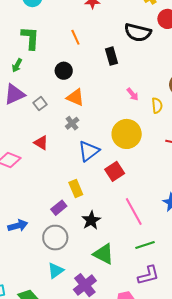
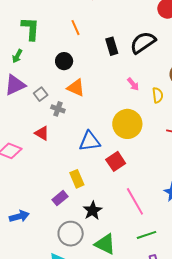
black semicircle: (138, 32) -> (143, 43), moved, turned 132
gray cross: (72, 123) -> (58, 109), moved, turned -32
blue triangle: (89, 151) -> (90, 141), turned 30
gray circle: (55, 238) -> (71, 234), moved

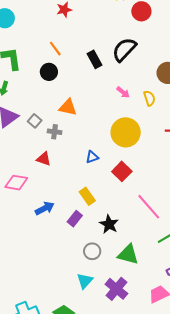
black circle: (64, 61) -> (49, 72), moved
blue triangle: (90, 141) -> (92, 157), size x0.6
blue arrow: (19, 216) -> (45, 208), moved
gray circle: (71, 234) -> (92, 251), size x0.7

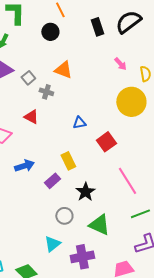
yellow circle: (126, 132) -> (131, 102), moved
purple cross: (116, 289) -> (82, 257), turned 30

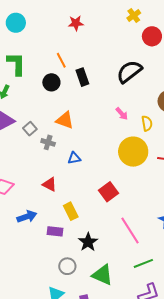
black rectangle: (97, 27) -> (82, 77), moved
red triangle: (31, 117) -> (50, 184), moved
blue triangle: (79, 123) -> (74, 158), moved
purple rectangle: (52, 181) -> (55, 231), turned 49

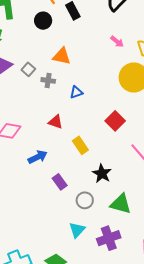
purple rectangle: (55, 231) -> (60, 182), moved, turned 56

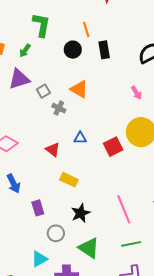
blue triangle: (76, 92) -> (80, 138), moved
red square: (115, 121) -> (113, 147), moved
yellow rectangle: (80, 145) -> (69, 180), turned -48
blue arrow: (38, 157) -> (14, 184), moved, turned 72

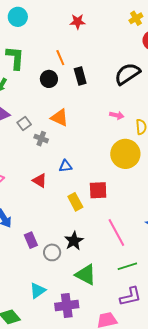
pink arrow: (136, 93) -> (117, 115), turned -40
red square: (113, 147) -> (98, 190), moved, turned 30
yellow rectangle: (69, 180) -> (75, 202), moved, turned 42
gray circle: (56, 233) -> (52, 252), moved

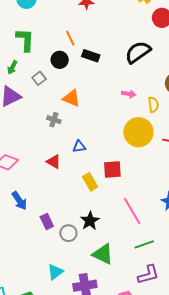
black rectangle: (80, 76) -> (91, 56), turned -54
gray square: (24, 123) -> (39, 78), moved

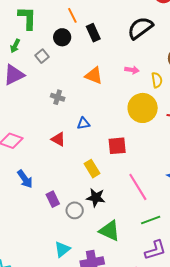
black rectangle: (91, 56) -> (93, 33), turned 48
orange triangle: (71, 98) -> (94, 76), moved
yellow rectangle: (90, 182) -> (92, 169), moved
black star: (90, 221) -> (96, 198), turned -30

